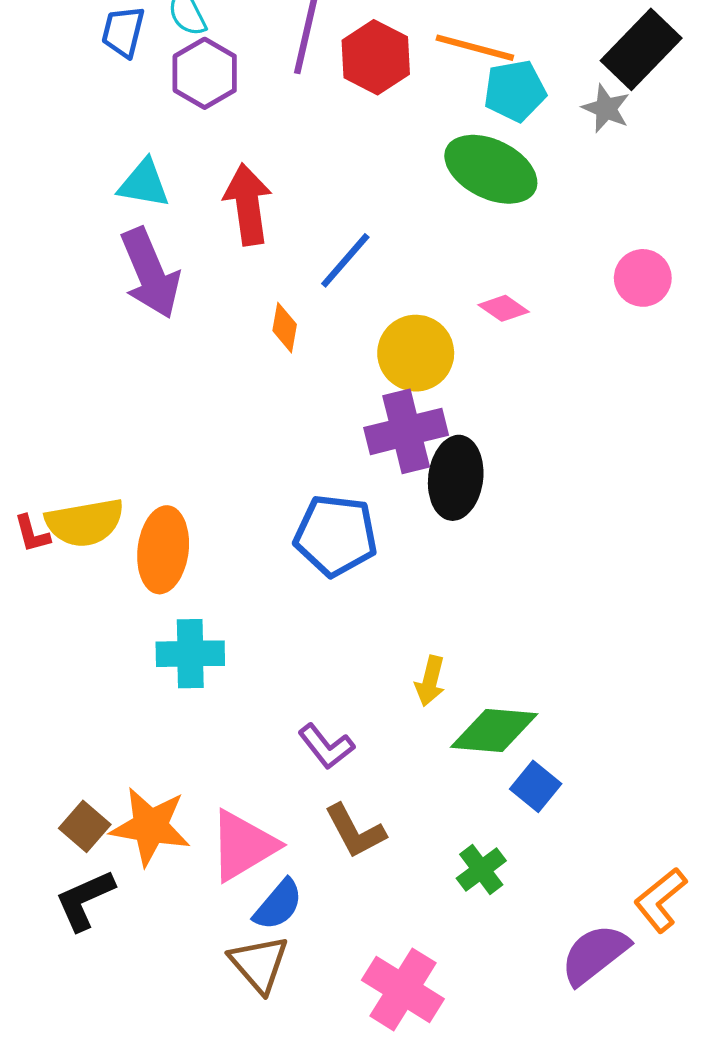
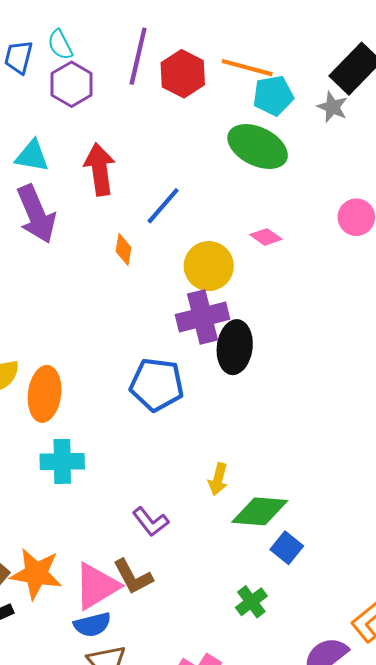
brown L-shape: (355, 831) -> (133, 577), moved
blue semicircle: (278, 905) -> (92, 625), moved, turned 36

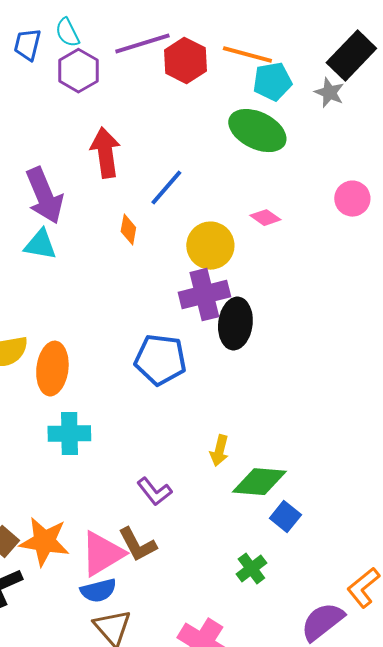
purple line: (138, 56) -> (142, 44), turned 60
cyan triangle: (32, 156) -> (40, 245), moved

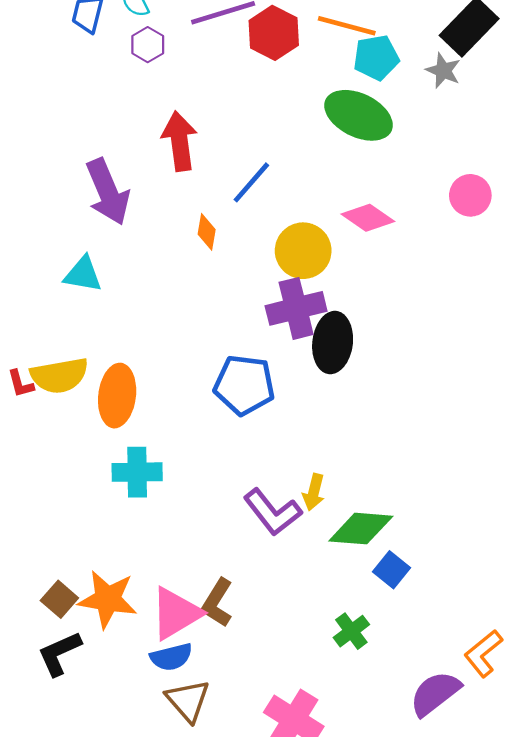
purple hexagon: (78, 71) -> (148, 45), size x0.7
pink diamond: (265, 218) -> (368, 218), size x1.4
cyan triangle: (40, 245) -> (83, 274), moved
purple L-shape: (154, 492) -> (273, 512), moved, size x1.4
brown L-shape: (137, 545) -> (217, 603), turned 60

